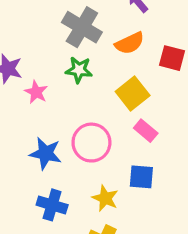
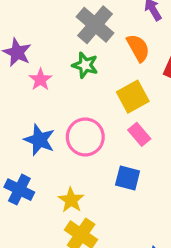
orange semicircle: (130, 43) -> (138, 48), turned -104
yellow star: (105, 198) -> (71, 200), moved
blue cross: (52, 205) -> (19, 190), moved

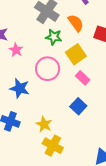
green star: (85, 65) -> (54, 37), moved
pink circle: (85, 137) -> (48, 69), moved
blue square: (128, 178) -> (78, 106), turned 35

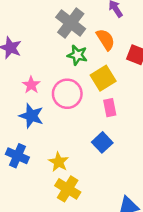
pink star: (16, 50) -> (31, 85), moved
pink rectangle: (83, 78) -> (110, 108), turned 32

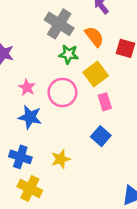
yellow star: (59, 162) -> (61, 159), turned 30
yellow cross: (68, 189) -> (30, 188), moved

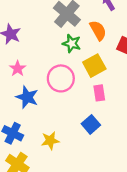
pink star: (27, 87) -> (18, 69), moved

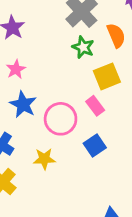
pink circle: (61, 78) -> (61, 119), moved
pink rectangle: (99, 93) -> (95, 106), moved, turned -35

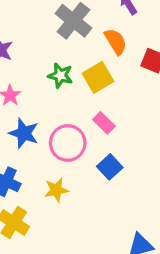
green star: (83, 47) -> (60, 76), moved
yellow square: (107, 76) -> (98, 77), moved

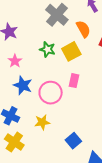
pink rectangle: (104, 123) -> (74, 81), turned 56
blue square: (110, 167) -> (73, 141), moved

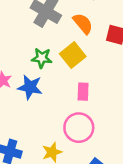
blue star: (23, 85) -> (30, 87), moved
pink circle: (51, 93) -> (79, 128), moved

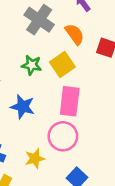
blue star: (30, 87) -> (23, 107), moved
pink rectangle: (83, 92) -> (70, 101), size x1.6

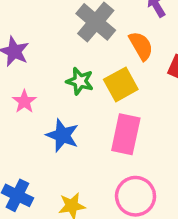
pink circle: (63, 136) -> (136, 196), moved

